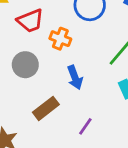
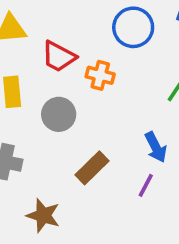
red trapezoid: (30, 21) -> (59, 57), turned 56
blue arrow: (75, 77) -> (156, 147), moved

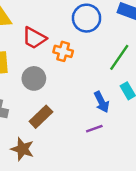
brown rectangle: (92, 168) -> (41, 117), moved
purple line: (146, 185) -> (94, 129), turned 42

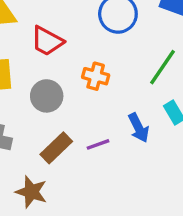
orange cross: (63, 51) -> (96, 76), moved
purple line: (94, 129) -> (98, 144), moved

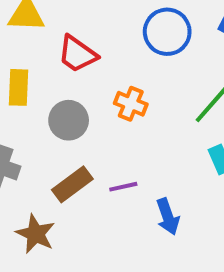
blue arrow: (139, 128) -> (168, 216), moved

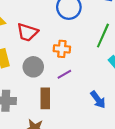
brown rectangle: (72, 184) -> (45, 98), turned -36
purple line: (123, 187) -> (64, 74), moved

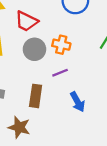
gray circle: (33, 67) -> (34, 49), moved
blue arrow: (98, 100) -> (78, 102), moved

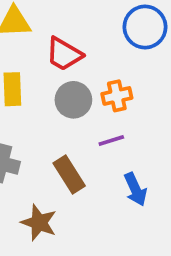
orange cross: (61, 45) -> (117, 96), turned -30
brown rectangle: (36, 96) -> (69, 174), turned -45

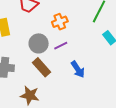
gray circle: (73, 100) -> (39, 43), moved

